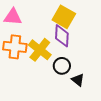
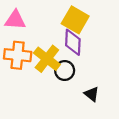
black circle: (62, 66) -> (65, 71), moved

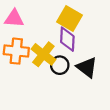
black triangle: (92, 94) -> (87, 67), moved, size x1.5

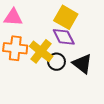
purple diamond: (67, 39) -> (64, 37), turned -30

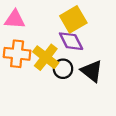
yellow square: (66, 17) -> (73, 19), turned 30

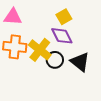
yellow square: (73, 19) -> (64, 17), size x0.7

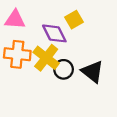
purple diamond: (62, 36) -> (54, 33), moved

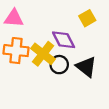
yellow square: (74, 20) -> (87, 18), moved
purple diamond: (54, 33) -> (64, 40), moved

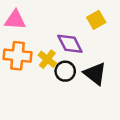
yellow cross: (43, 54) -> (47, 59), size x0.7

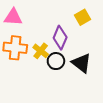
purple diamond: (70, 44) -> (60, 38), turned 50

